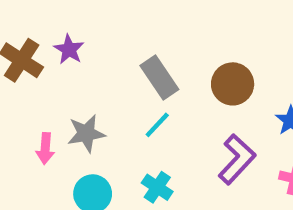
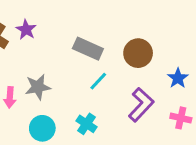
gray rectangle: (159, 77) -> (88, 49), turned -32
cyan line: (157, 125) -> (98, 81), moved

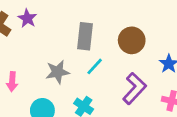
gray rectangle: (88, 49) -> (85, 36), turned 72
gray star: (38, 87) -> (58, 72), moved

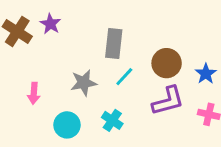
brown circle: (132, 40) -> (167, 63), moved
purple L-shape: (134, 88) -> (168, 101), turned 32

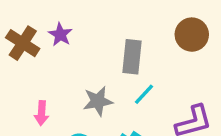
brown circle: (167, 63) -> (192, 35), moved

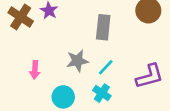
cyan line: (144, 94) -> (106, 67), moved

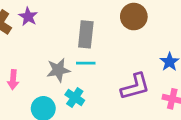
cyan line: (106, 67) -> (86, 63), moved, turned 48
cyan cross: (102, 93) -> (75, 97), moved

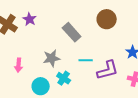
gray rectangle: (86, 34) -> (72, 32), turned -48
cyan line: (86, 63) -> (86, 60), moved

